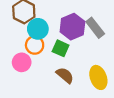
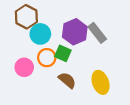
orange circle: (35, 45) -> (47, 58), moved

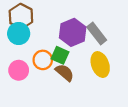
cyan circle: (40, 34) -> (19, 34), moved
brown semicircle: (67, 80) -> (65, 73), moved
yellow ellipse: (101, 82) -> (100, 65), moved

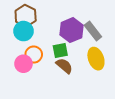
green square: (60, 55) -> (60, 50), turned -35
orange circle: (43, 60) -> (34, 55), moved

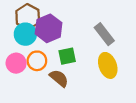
purple hexagon: (71, 30) -> (49, 28), moved
pink circle: (23, 64) -> (16, 63), moved
brown semicircle: (64, 66) -> (59, 78), moved

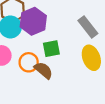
orange circle: (37, 61) -> (29, 62), moved

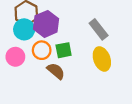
orange circle: (29, 62) -> (42, 50), moved

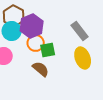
orange circle: (42, 50) -> (36, 43), moved

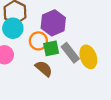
purple hexagon: (32, 26) -> (53, 23), moved
gray rectangle: (80, 31) -> (70, 53), moved

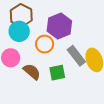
green square: (51, 48) -> (57, 73), moved
brown semicircle: (44, 69) -> (32, 72), moved

